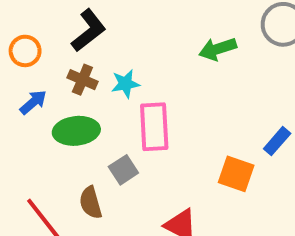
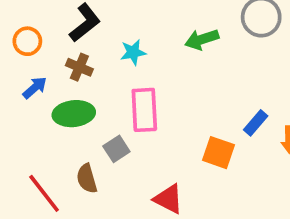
cyan star: (125, 84) -> (133, 52), moved

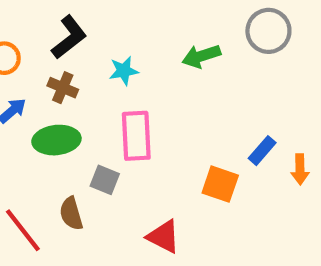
gray square: (116, 149) -> (105, 180), turned -35

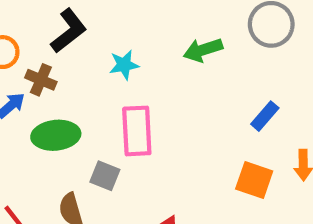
brown cross: (63, 88) -> (41, 80), moved
blue rectangle: (262, 151) -> (265, 116), moved
orange square: (220, 184) -> (254, 180), moved

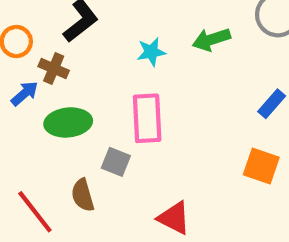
cyan star: (124, 65) -> (151, 52), moved

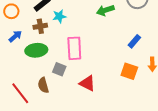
cyan star: (151, 52) -> (59, 16), moved
brown cross: (54, 68) -> (40, 26), moved, turned -32
red triangle: (174, 218) -> (87, 83), moved

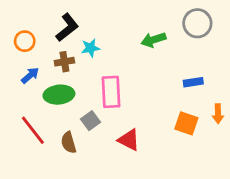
blue rectangle: (134, 41) -> (193, 82), turned 40
gray square: (59, 69) -> (90, 121), turned 32
red line: (20, 93) -> (33, 130), moved

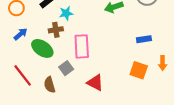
brown cross: (64, 62) -> (56, 30), moved
green ellipse: (59, 95) -> (42, 48), turned 40

